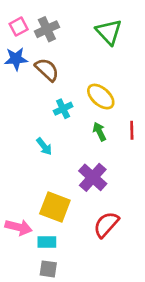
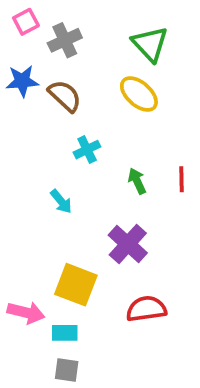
pink square: (19, 27) -> (26, 22), moved
yellow ellipse: (101, 97) -> (139, 94), moved
red semicircle: (106, 225) -> (146, 309), turned 40

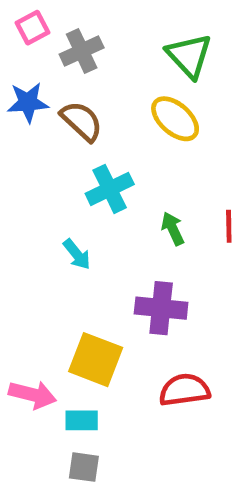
cyan cross: (87, 150) -> (110, 189), size x1.4
purple cross: (128, 244) -> (161, 308), turned -36

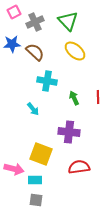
green triangle: (189, 56) -> (68, 21), moved
cyan cross: (110, 189) -> (47, 81), turned 36

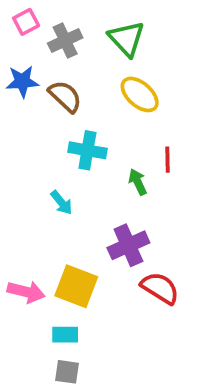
red line: (98, 97) -> (168, 160), moved
purple cross: (69, 132) -> (128, 245), turned -30
red semicircle: (79, 167) -> (160, 288), moved, turned 40
pink arrow: (14, 169) -> (26, 292), moved

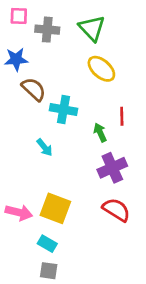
pink square: (26, 22) -> (19, 16), turned 30
gray cross: (65, 41) -> (47, 30), turned 30
brown semicircle: (65, 96) -> (34, 89), moved
purple cross: (128, 245) -> (112, 168), moved
cyan rectangle: (65, 335) -> (47, 244), turned 30

